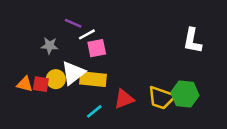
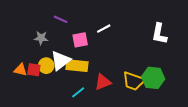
white line: (87, 34) -> (104, 29), moved

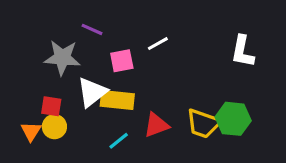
gray star: (41, 38) -> (62, 58), size x1.6
yellow circle: (46, 66) -> (54, 127), moved
orange triangle: (20, 70) -> (31, 131), moved, turned 48

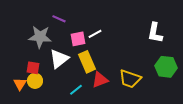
white line: (158, 44) -> (95, 34), moved
yellow rectangle: (117, 100) -> (87, 62), moved, turned 60
green hexagon: (233, 119) -> (166, 67), moved

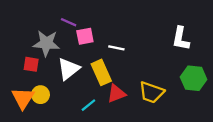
white line: (95, 34) -> (116, 48), moved, turned 40
pink square: (78, 39) -> (85, 36), moved
red square: (33, 68) -> (31, 64), moved
orange triangle: (20, 84) -> (23, 98), size x1.5

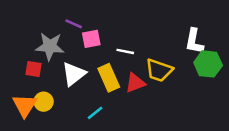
green hexagon: (194, 78) -> (208, 64), moved
yellow trapezoid: (151, 92) -> (159, 70), moved
red triangle: (116, 93) -> (135, 83), moved

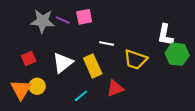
pink square: (91, 39) -> (84, 17), moved
gray star: (50, 46) -> (42, 21), moved
red square: (34, 69) -> (29, 58), turned -32
red triangle: (135, 83) -> (115, 88), moved

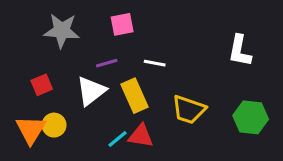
purple line: (63, 20) -> (107, 63), moved, turned -40
green hexagon: (177, 54) -> (251, 117), moved
yellow trapezoid: (135, 60) -> (189, 110), moved
red triangle: (115, 88) -> (141, 136), moved, turned 30

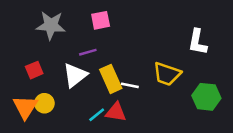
white line: (155, 63) -> (130, 85), moved
yellow trapezoid: (189, 110) -> (167, 74), moved

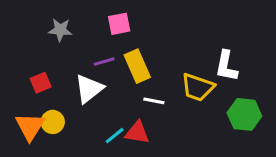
gray star: (51, 25) -> (60, 30), size x0.7
white L-shape: (198, 42) -> (226, 66), moved
yellow rectangle: (111, 79) -> (137, 66), moved

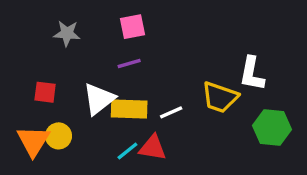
purple line: (104, 62) -> (129, 64), moved
yellow rectangle: (137, 66) -> (129, 109), moved, turned -64
red square: (41, 83) -> (45, 92), turned 30
white line: (154, 101) -> (171, 112), turned -35

